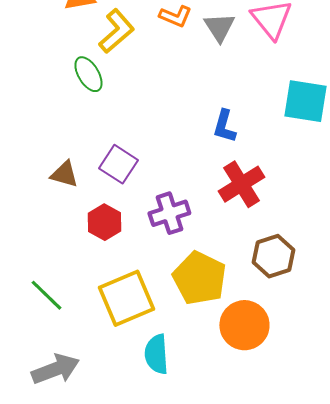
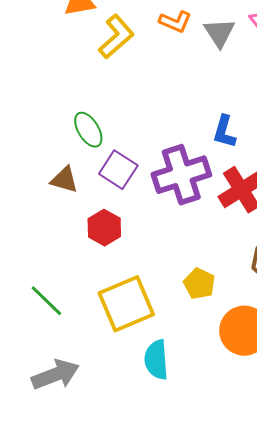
green ellipse: (88, 74) -> (88, 130), moved
purple cross: (169, 213) -> (181, 175), moved, size x1.4
yellow pentagon: (199, 278) -> (199, 284), size x0.6

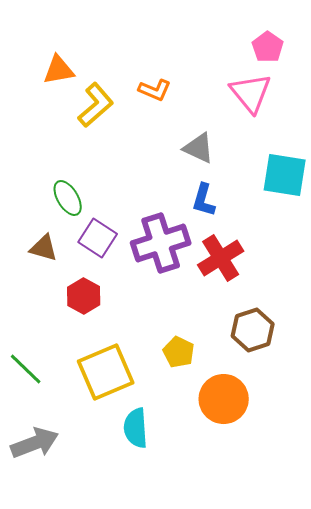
gray triangle: (219, 33) -> (199, 148), moved, turned -32

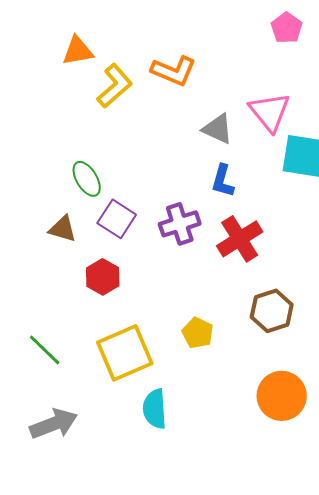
orange L-shape: (155, 90) -> (174, 71), size x1.4
pink triangle: (251, 93) -> (270, 112), moved
purple cross: (161, 243) -> (180, 224), size x0.7
orange circle: (224, 399) -> (282, 396), moved

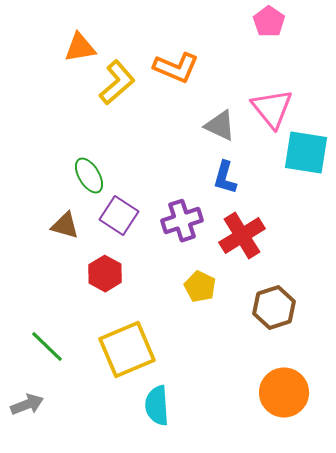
pink pentagon: (287, 28) -> (269, 22), moved
yellow pentagon: (198, 333) -> (200, 287), moved
gray arrow: (54, 424) -> (27, 405), moved, size x0.7

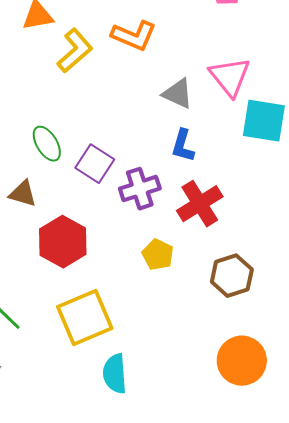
purple square: (119, 216) -> (95, 164), moved
red hexagon: (105, 274) -> (63, 242), size x1.4

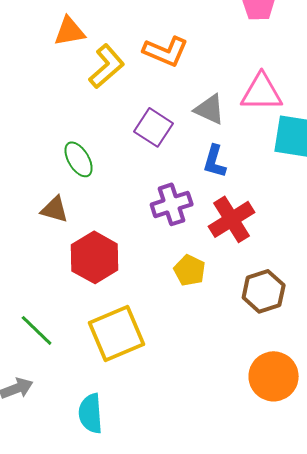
pink triangle: (230, 77) -> (262, 92), turned -51
purple square: (95, 164) -> (154, 127), moved
cyan semicircle: (115, 374) -> (91, 413), moved

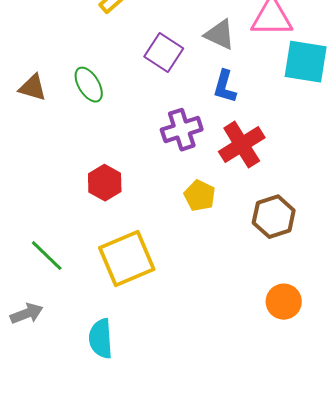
brown triangle: (55, 209) -> (33, 88), moved
red hexagon: (95, 257) -> (105, 183), size x0.7
orange circle: (274, 376) -> (284, 302), size x0.7

